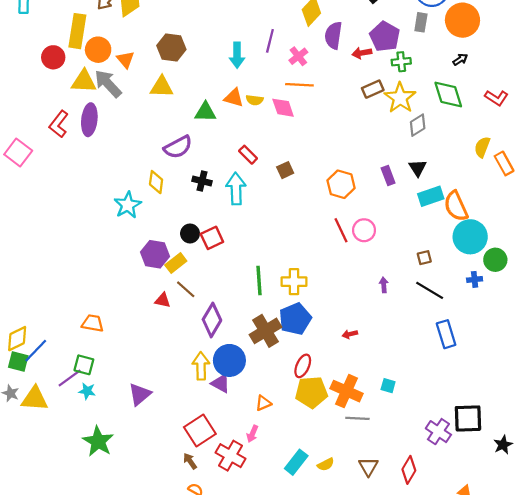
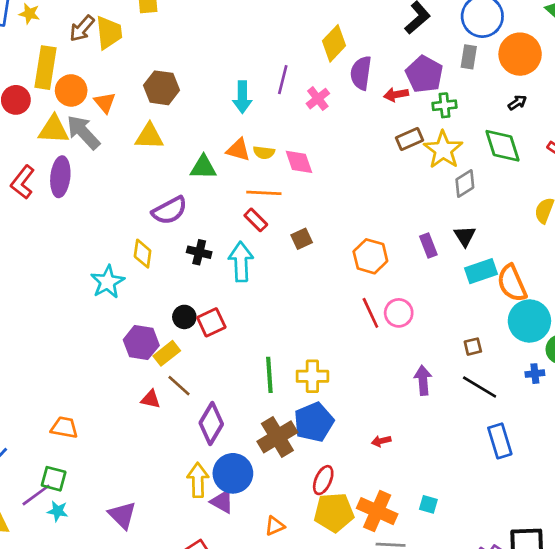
orange line: (299, 85) -> (264, 193), moved
purple arrow: (384, 285) -> (423, 380), size x1.5
purple triangle: (140, 394) -> (122, 515), turned -35

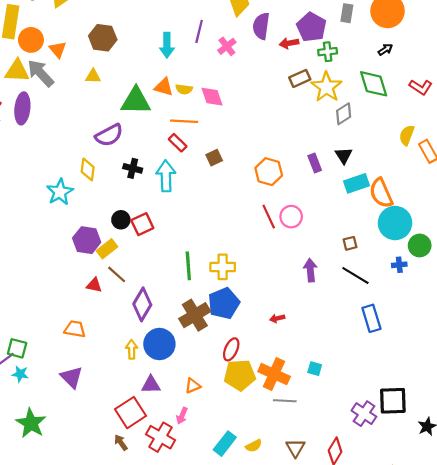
yellow triangle: (149, 136) -> (93, 76), size x0.7
green triangle: (203, 167) -> (136, 101), size x1.4
orange trapezoid: (64, 427) -> (75, 329), moved
yellow arrow: (198, 480) -> (132, 349), size x0.7
purple triangle: (222, 502) -> (151, 385), moved, turned -30

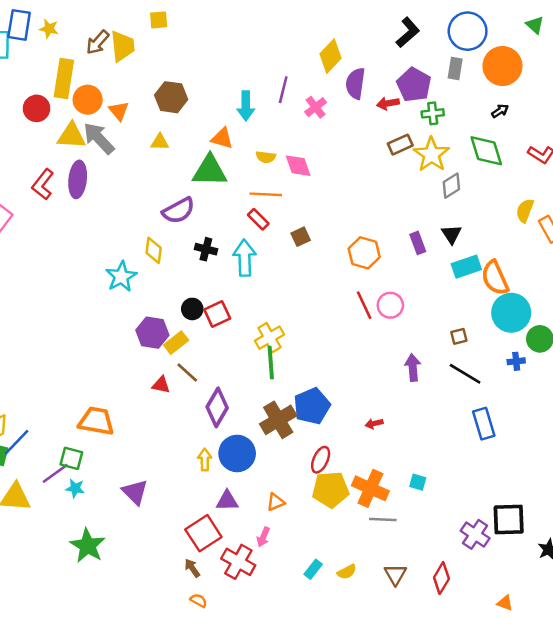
orange triangle: (164, 87) -> (222, 138), moved
yellow cross: (223, 267) -> (269, 338), moved, turned -30
orange trapezoid: (75, 329) -> (96, 421), moved, size x1.4
cyan rectangle: (225, 444) -> (313, 569), size x0.7

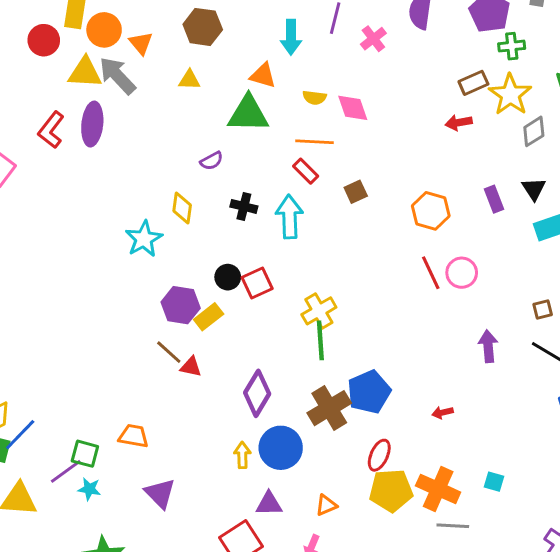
red arrow: (388, 103) -> (459, 123), moved
purple semicircle: (179, 211) -> (212, 161), size x0.6
brown line: (187, 373) -> (169, 352), moved
orange trapezoid: (96, 421) -> (134, 436), moved, size x0.7

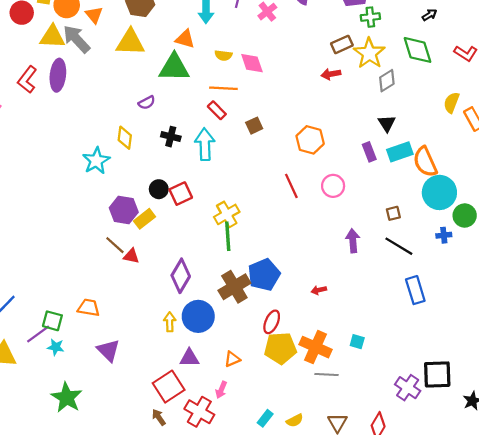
yellow triangle: (189, 80) -> (130, 42), size x1.8
purple rectangle: (494, 199) -> (369, 152), moved
red line: (431, 273) -> (291, 186), moved

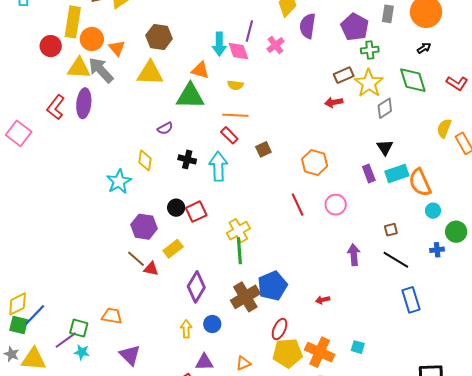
pink diamond: (252, 63) -> (238, 51), moved
cyan circle: (439, 192) -> (433, 211), size x0.5
yellow rectangle: (144, 219) -> (173, 249), moved
blue circle: (198, 316) -> (212, 324), size x0.6

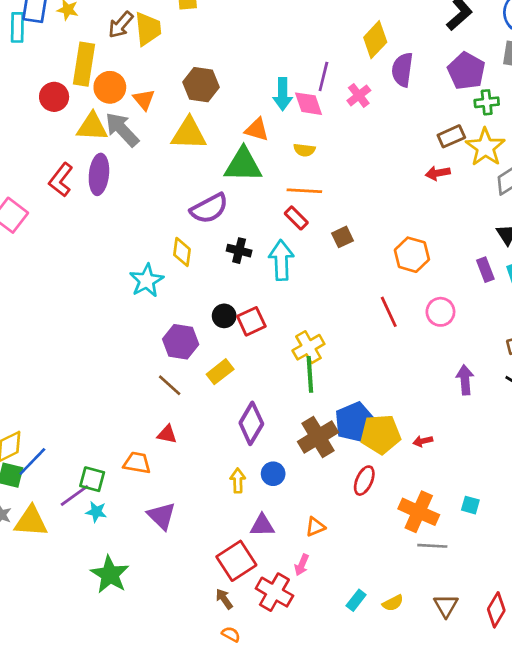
purple semicircle: (165, 128) -> (209, 208), size x1.8
red triangle: (151, 269) -> (167, 434), moved
yellow pentagon: (288, 353) -> (381, 434), moved

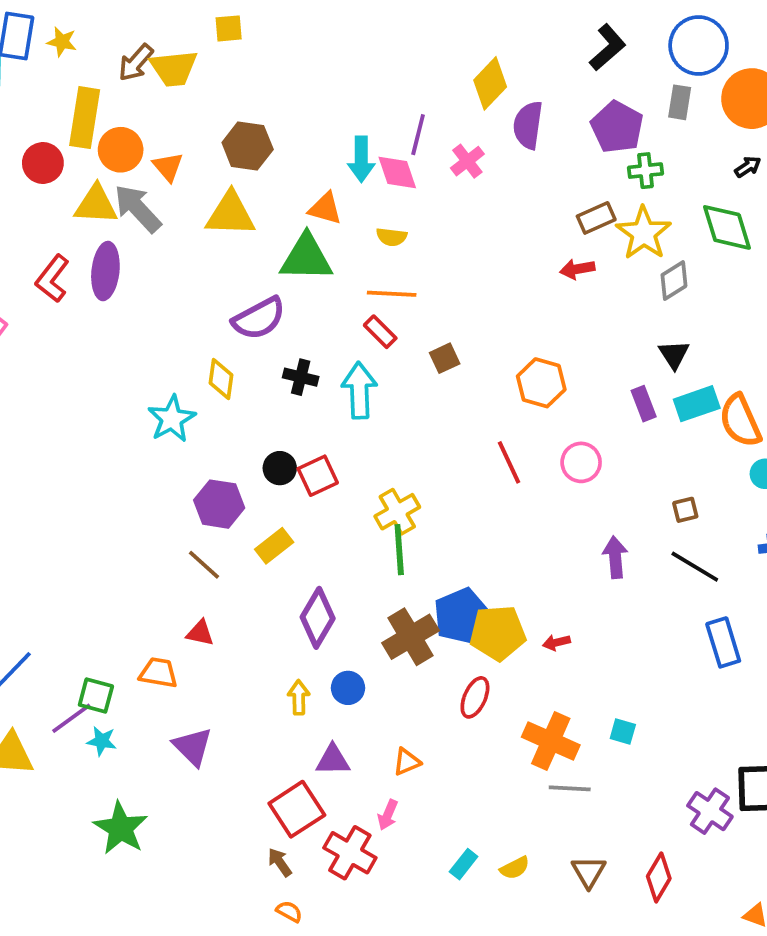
yellow trapezoid: (148, 29) -> (174, 68), turned 90

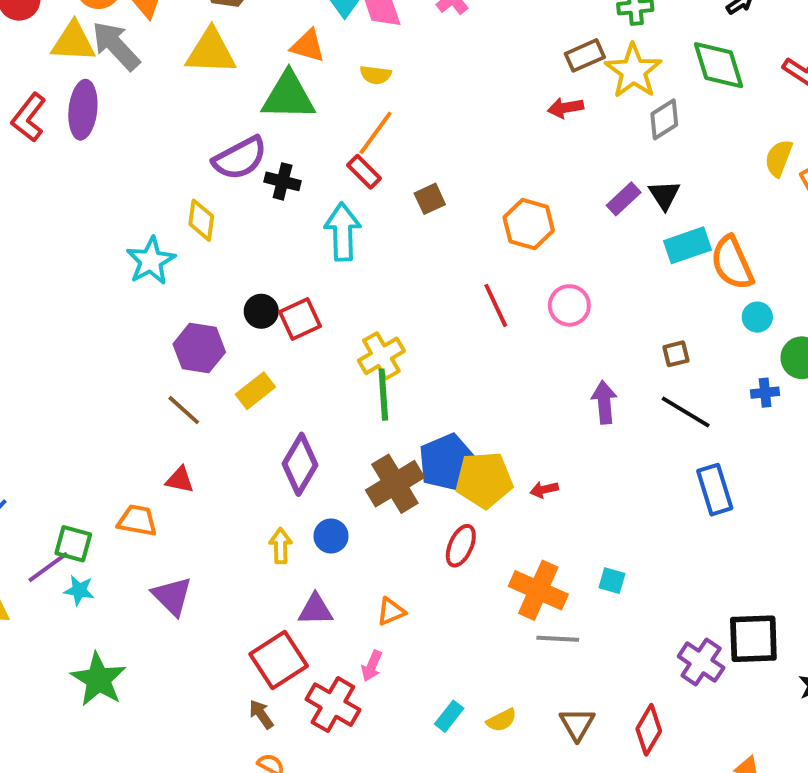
orange line: (392, 294) -> (376, 133), turned -57
black cross: (301, 377) -> (283, 181), moved
purple rectangle: (644, 404) -> (624, 199), moved, turned 68

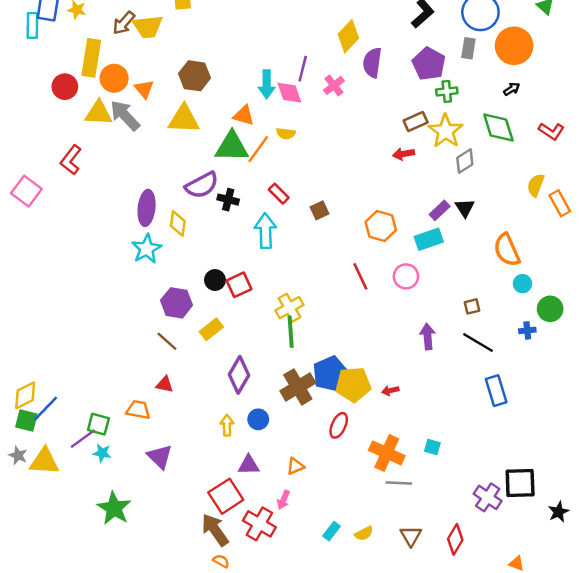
purple ellipse: (83, 110) -> (147, 208), moved
orange line: (376, 133) -> (258, 149), moved
cyan rectangle: (688, 245) -> (429, 239), moved
brown arrow: (261, 714) -> (215, 530), size x1.8

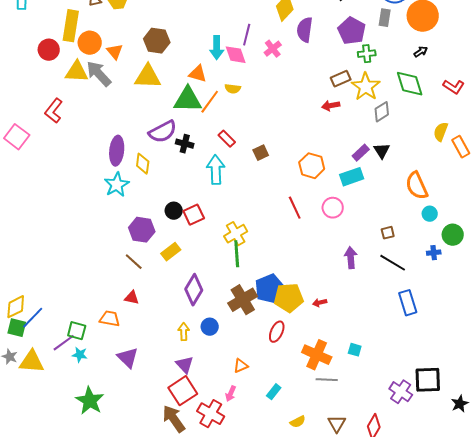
purple triangle: (249, 465) -> (185, 365), moved, turned 48
cyan rectangle: (331, 531) -> (274, 392), moved

